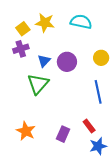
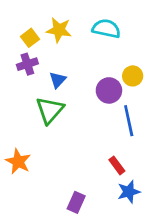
purple circle: (67, 62) -> (109, 90), moved
orange star: (26, 131) -> (18, 162), moved
purple rectangle: (63, 134) -> (76, 202), moved

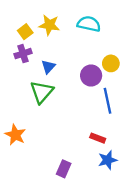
red rectangle: (117, 165) -> (98, 138), turned -32

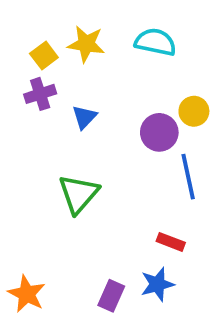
green triangle: (42, 92) -> (79, 194), moved
orange star: (15, 135) -> (27, 294), moved
blue star: (108, 160) -> (157, 284), moved

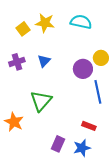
purple cross: (40, 94) -> (17, 62), moved
orange star: (27, 294) -> (14, 122), moved
purple rectangle: (111, 296) -> (58, 144), moved

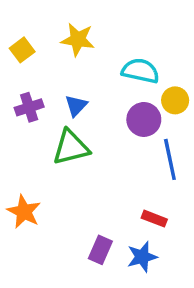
cyan semicircle: (81, 22) -> (140, 71), moved
yellow square: (23, 29) -> (22, 50), moved
green triangle: (41, 101) -> (71, 147), moved, turned 35

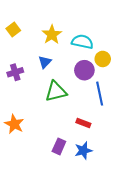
yellow star: (78, 40) -> (52, 35), moved, turned 30
purple cross: (29, 107) -> (15, 72), moved
green triangle: (71, 147) -> (56, 92), moved
red rectangle: (154, 219) -> (83, 123), moved

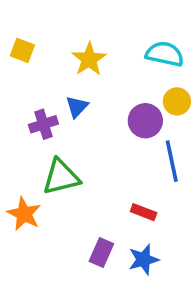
yellow square: (13, 29) -> (22, 50), turned -32
cyan semicircle: (82, 42) -> (165, 54), moved
purple cross: (15, 72) -> (43, 124), moved
green triangle: (56, 92) -> (61, 177), moved

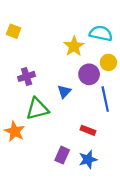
yellow star: (89, 59) -> (74, 46), moved
blue triangle: (77, 107) -> (64, 92), moved

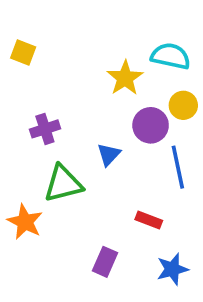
blue star: (88, 159) -> (172, 269), moved

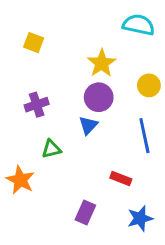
yellow square: (23, 53) -> (34, 43), moved
cyan semicircle: (171, 56) -> (139, 25), moved
purple circle: (151, 125) -> (99, 97), moved
green triangle: (63, 184) -> (51, 149), size x0.6

